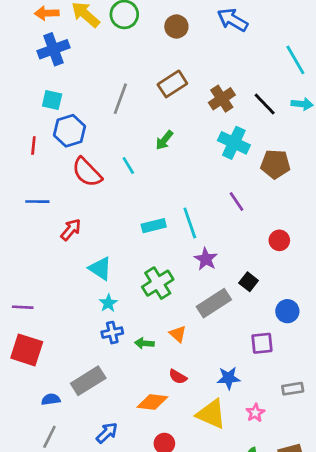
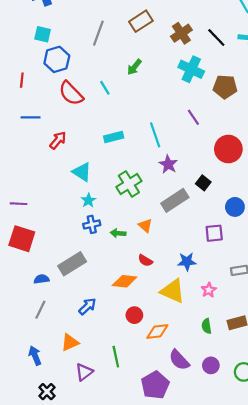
red line: (33, 145) -> (22, 80), moved
cyan rectangle: (154, 226) -> (114, 137), moved
red circle: (279, 240) -> (228, 149), size x1.6

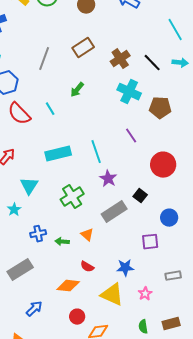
cyan rectangle: (114, 137) -> (58, 154), size x1.4
cyan triangle: (82, 172) -> (29, 186), turned 30
cyan star: (88, 200) -> (14, 210), moved

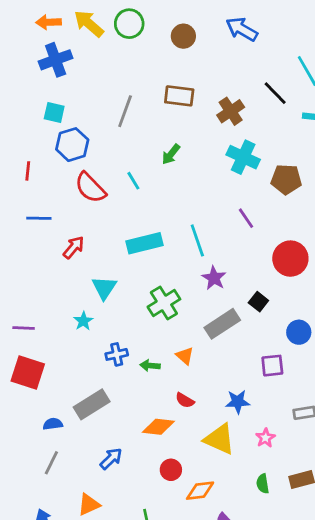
brown rectangle: (83, 48) -> (179, 96), turned 40
black line: (152, 63) -> (275, 93), moved

